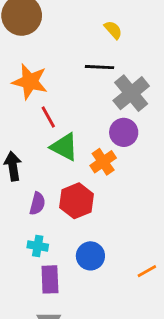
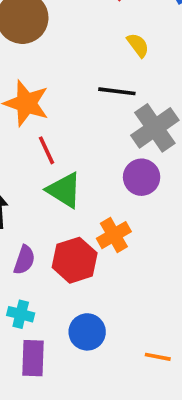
orange cross: (103, 162) -> (114, 235), moved
orange line: (147, 271) -> (158, 357), turned 36

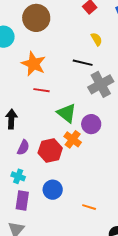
red line: (46, 150) -> (41, 90), turned -63
purple circle: (142, 177) -> (91, 124), moved
green triangle: (64, 190) -> (67, 113), moved
orange cross: (114, 235) -> (73, 139), turned -30

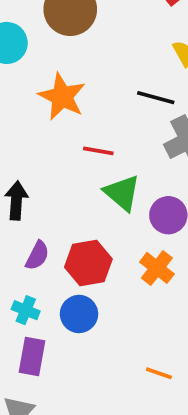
red line: (41, 90) -> (98, 151), moved
orange cross: (73, 139) -> (157, 268), moved
blue circle: (53, 190) -> (79, 314), moved

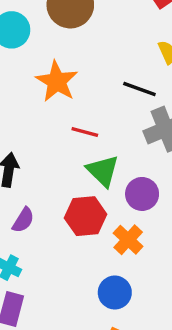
red hexagon: (88, 263) -> (86, 216), moved
blue circle: (79, 314) -> (115, 293), moved

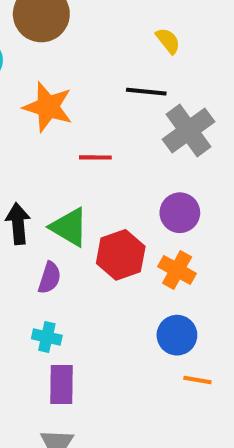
green triangle: (103, 171) -> (69, 227), moved

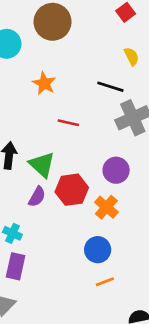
orange star: (48, 107) -> (44, 83), size x0.7
purple semicircle: (49, 278) -> (37, 197), moved
orange line: (197, 380) -> (105, 282), turned -42

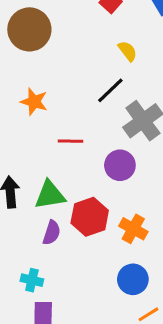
black line: (110, 87) -> (110, 90), turned -50
green triangle: (42, 165) -> (50, 195), turned -40
purple circle: (116, 170) -> (120, 165), moved

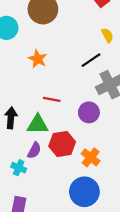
red line: (71, 141) -> (52, 99), moved
blue circle: (133, 279) -> (84, 192), size x1.4
cyan cross: (32, 280) -> (19, 168), moved

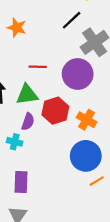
purple circle: (89, 112) -> (78, 74), size x1.4

